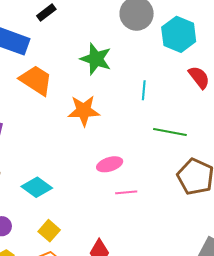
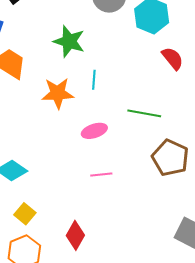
cyan line: (144, 90) -> (94, 80), moved
pink ellipse: (110, 164) -> (94, 131), moved

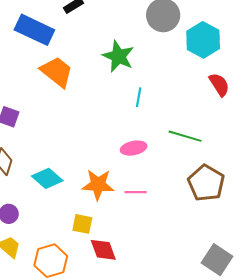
orange star: (58, 93) -> (98, 185), moved
yellow square: (25, 214) -> (82, 224), moved, turned -35
red diamond: (75, 235) -> (103, 250), turned -56

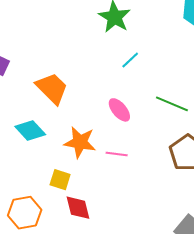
orange trapezoid: (57, 72) -> (52, 88), moved
cyan line: (139, 97) -> (130, 60), turned 30
pink ellipse: (134, 148) -> (119, 110), turned 55

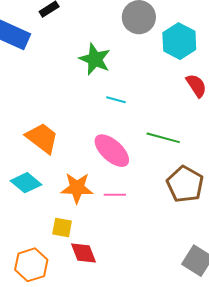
cyan line: (130, 60) -> (116, 100), turned 66
pink ellipse: (119, 110) -> (112, 151), size x1.5

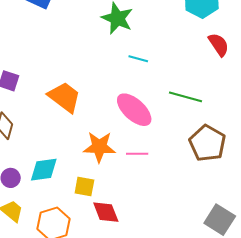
cyan diamond: (26, 183) -> (44, 170), moved, turned -48

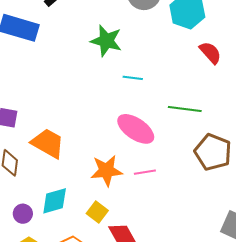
orange trapezoid: (64, 97) -> (48, 143), moved
yellow square: (84, 187) -> (97, 212), turned 35

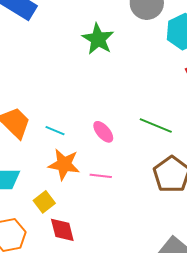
cyan line: (133, 78) -> (55, 131), moved
pink ellipse: (136, 129) -> (103, 132), size x0.6

